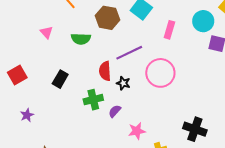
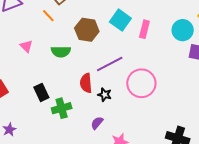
pink rectangle: (169, 30) -> (144, 29), moved
black rectangle: (60, 79) -> (41, 92), turned -54
green cross: (93, 100) -> (62, 108), moved

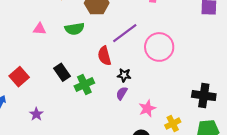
pink triangle: (26, 46) -> (40, 29), turned -32
black star: (105, 95) -> (124, 75), moved

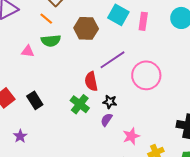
green semicircle: (75, 29) -> (51, 41), moved
black rectangle: (62, 72) -> (35, 100), moved
green cross: (84, 84) -> (80, 104), moved, turned -30

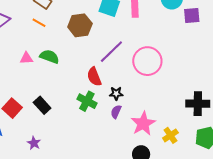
green semicircle: (51, 41) -> (49, 57), moved, turned -144
pink star: (131, 136) -> (143, 124), size x1.4

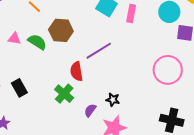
brown hexagon: (80, 25) -> (61, 30), moved
pink circle: (147, 61) -> (168, 70), moved
black star: (116, 93) -> (113, 100), moved

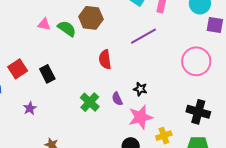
purple line: (99, 51) -> (143, 36), moved
green cross: (64, 94) -> (90, 102), moved
purple semicircle: (90, 110) -> (117, 99), turned -64

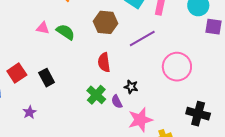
brown hexagon: (91, 18) -> (105, 22), moved
pink circle: (196, 61) -> (177, 67), moved
black star: (140, 89) -> (131, 87), moved
green cross: (90, 102) -> (96, 95), moved

